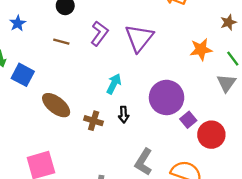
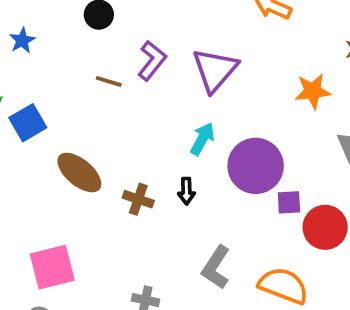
brown line: (61, 42) -> (109, 81), moved
blue square: (23, 75) -> (28, 123), turned 30
cyan arrow: (114, 84) -> (202, 139), moved
purple square: (188, 120) -> (289, 202), turned 35

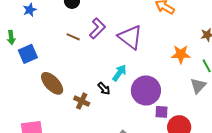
purple triangle: (215, 70) -> (130, 37), turned -40
black arrow: (186, 191) -> (104, 89), moved, turned -48

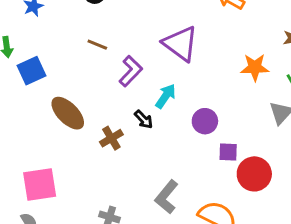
purple L-shape: (97, 28) -> (131, 71), moved
purple circle: (146, 90) -> (205, 121), size x0.6
brown cross: (82, 101) -> (111, 138), turned 35

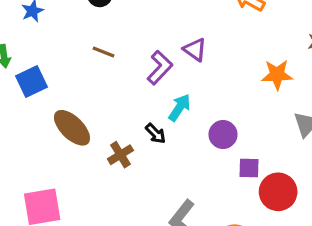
purple triangle: (181, 44) -> (195, 50), size x0.6
purple L-shape: (131, 71) -> (160, 68), moved

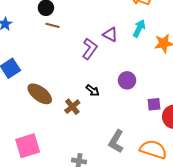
brown line: (103, 52) -> (53, 25), moved
cyan arrow: (179, 108) -> (139, 28), moved
purple circle: (223, 134) -> (127, 80), moved

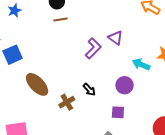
brown line: (53, 25) -> (61, 20), turned -32
cyan arrow: (139, 28) -> (141, 64), moved, turned -102
purple square: (154, 104) -> (118, 112), moved

